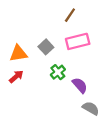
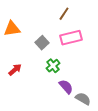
orange triangle: (18, 54) -> (12, 29), moved
purple semicircle: (80, 85) -> (66, 87), moved

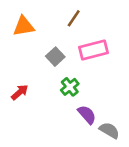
brown line: (64, 14) -> (74, 18), moved
orange triangle: (12, 29) -> (24, 26), moved

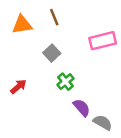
brown line: (74, 18) -> (54, 17), moved, turned -56
pink rectangle: (94, 50) -> (103, 41), moved

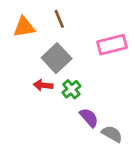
gray square: (52, 53) -> (57, 58), size x1.5
red arrow: (18, 87) -> (43, 85), moved, turned -133

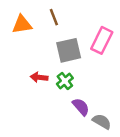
pink rectangle: (112, 45) -> (102, 40), turned -50
gray square: (57, 58) -> (69, 50), moved, turned 30

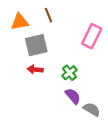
gray square: (69, 50) -> (36, 45), moved
green cross: (65, 81) -> (70, 73), moved

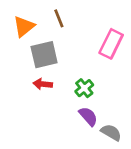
orange triangle: (20, 22) -> (24, 26), turned -30

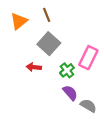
pink rectangle: (111, 44) -> (88, 58), moved
gray square: (44, 55) -> (49, 44), moved, turned -35

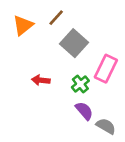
brown line: (47, 15) -> (56, 18), turned 64
gray square: (49, 44) -> (74, 43), moved

